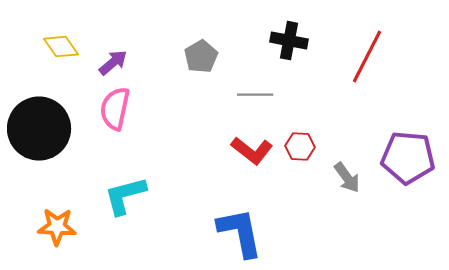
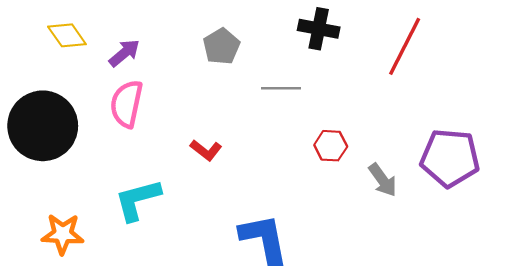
red L-shape: (252, 151) -> (206, 150), moved, size x0.7

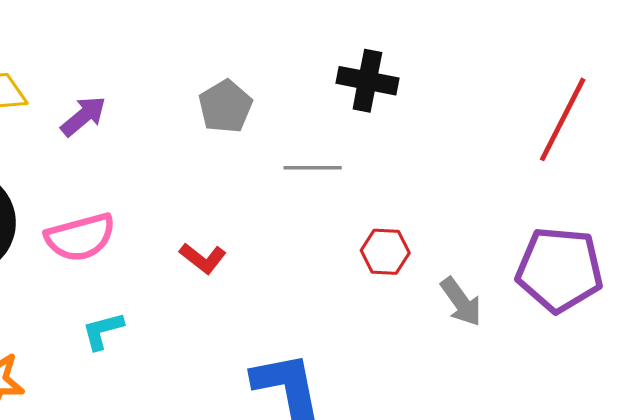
red line: (405, 46) -> (563, 119), moved
pink semicircle: (127, 104) -> (80, 237), moved, turned -117
cyan L-shape: (138, 200) -> (103, 331), size x0.6

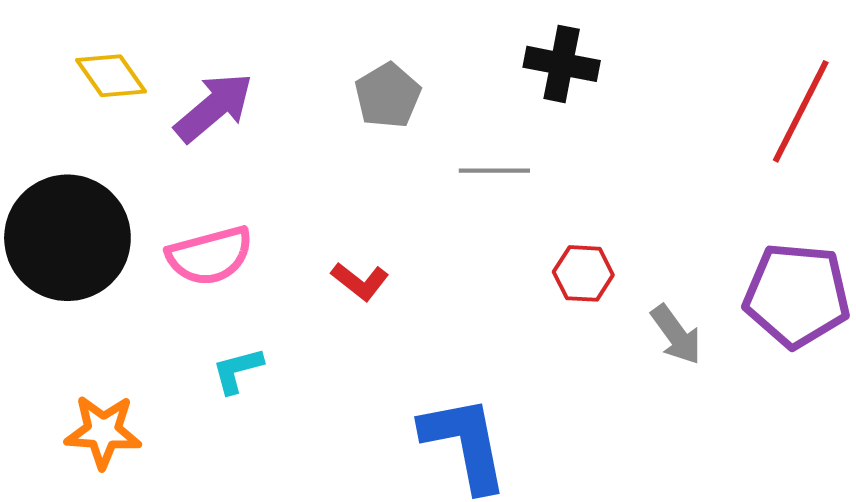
purple arrow: (83, 116) -> (214, 107), size x1.4

